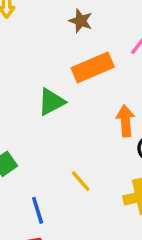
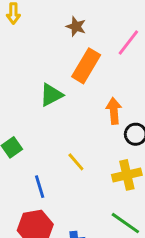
orange rectangle: (93, 67) -> (86, 66), turned -36

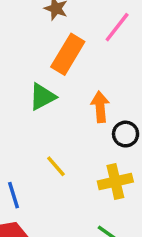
green triangle: (51, 95) -> (42, 97), moved

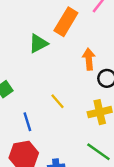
green triangle: (42, 97) -> (38, 43), moved

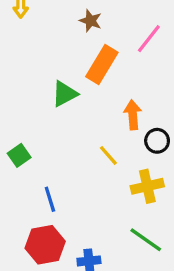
yellow line: (57, 101) -> (108, 155), moved

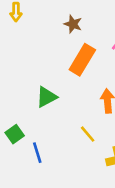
green triangle: (65, 94) -> (46, 97), moved
blue line: (50, 199) -> (37, 153), moved

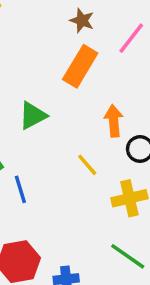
brown star: (73, 24) -> (82, 21), moved

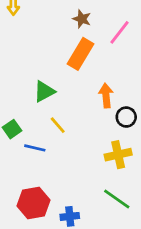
yellow line: (87, 165) -> (58, 125), moved
blue line: (20, 189) -> (35, 148), turned -60

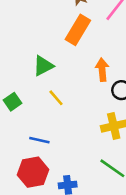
blue line: (35, 148) -> (39, 140), moved

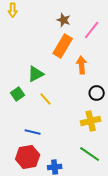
orange arrow: (102, 70) -> (82, 65), moved
green square: (12, 102) -> (18, 94), moved

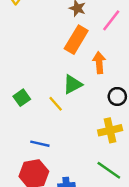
green triangle: (36, 74) -> (73, 84), moved

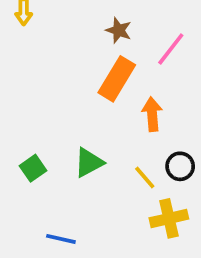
green triangle: (73, 84) -> (89, 163), moved
yellow line: (56, 104) -> (145, 177), moved

